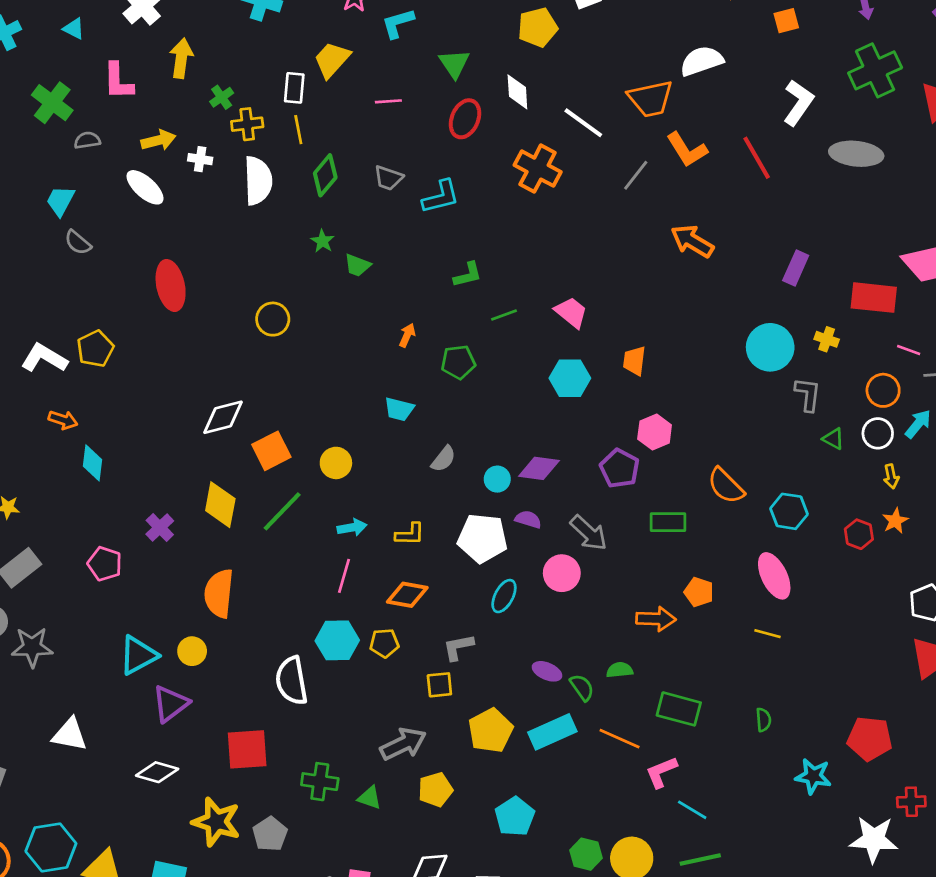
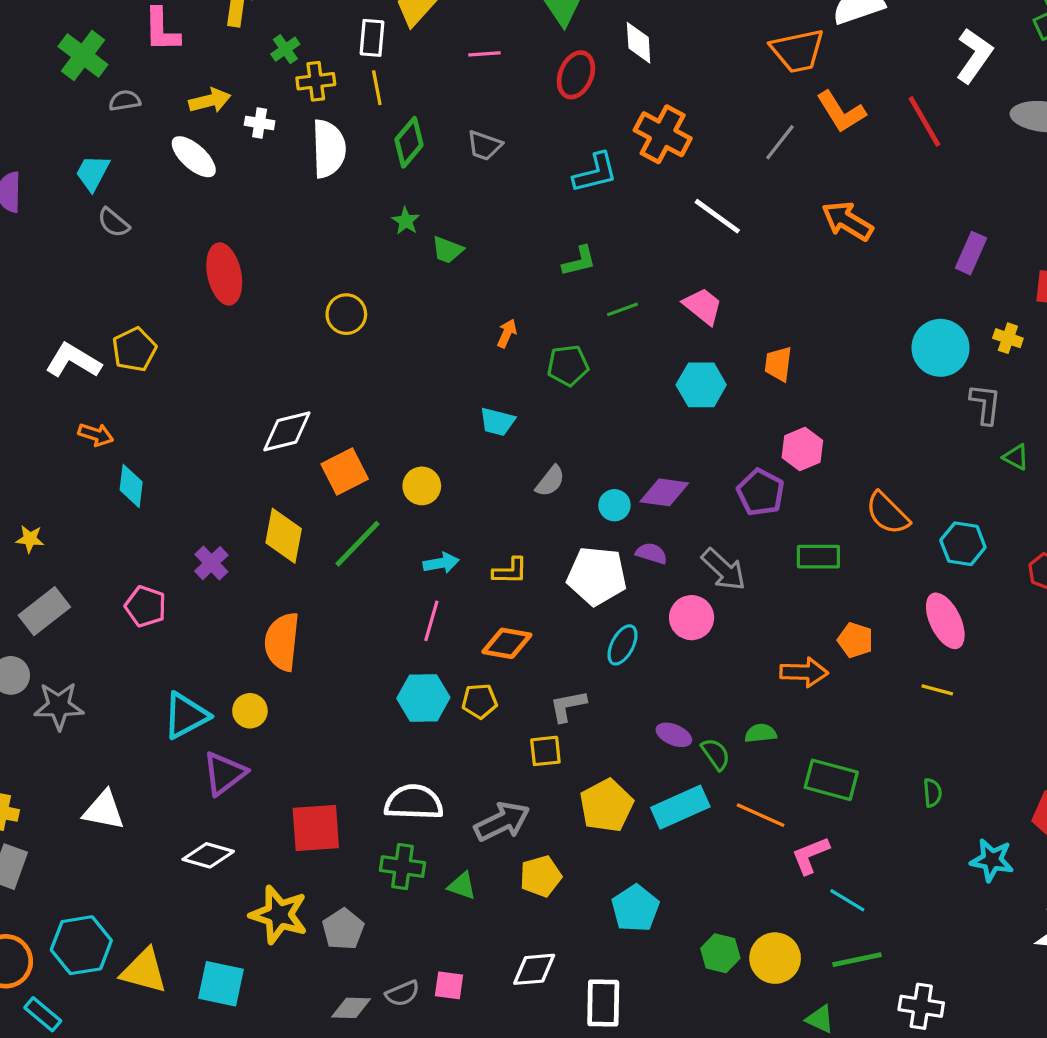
white line: (583, 123) -> (717, 216), moved
cyan L-shape: (441, 197) -> (595, 173), moved
white semicircle: (292, 681) -> (414, 802), moved, turned 102

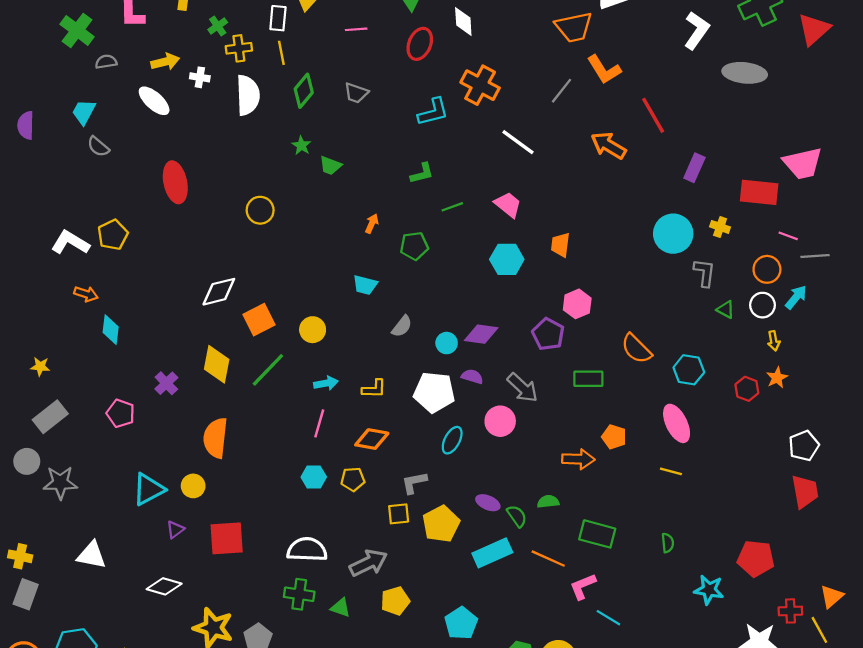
red line: (924, 121) -> (653, 115), moved
cyan hexagon: (423, 698) -> (314, 477), size x0.7
purple triangle: (224, 773) -> (175, 529), size x0.6
yellow pentagon: (606, 806) -> (441, 524), moved
red square: (316, 828) -> (227, 538), moved

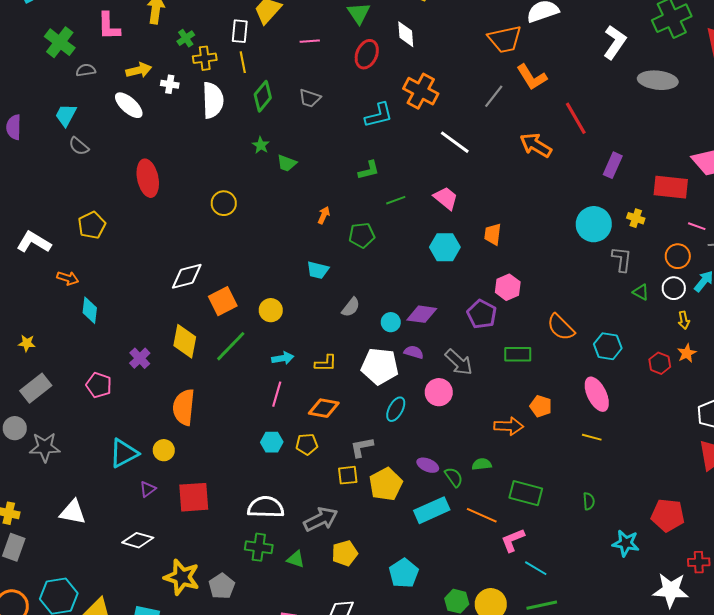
white L-shape: (70, 243) -> (34, 242), moved

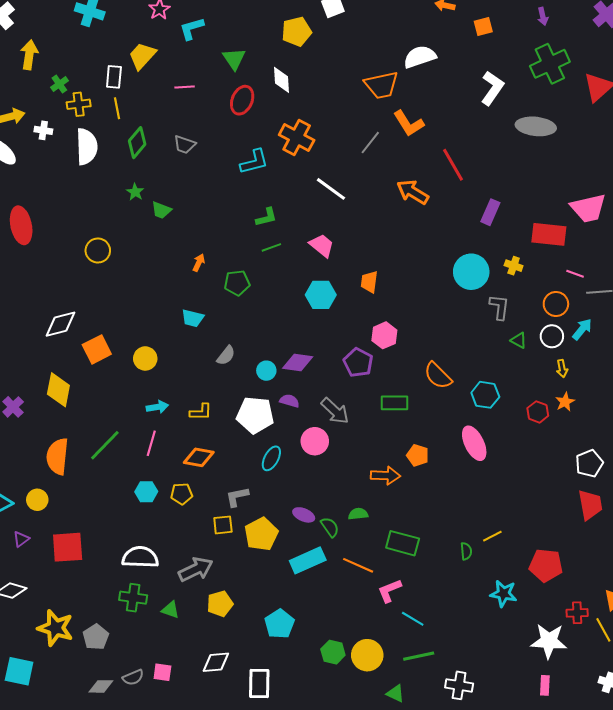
green L-shape: (369, 170) -> (266, 217), moved
green line: (231, 346) -> (105, 445), moved
yellow line: (592, 437) -> (492, 536), moved, turned -42

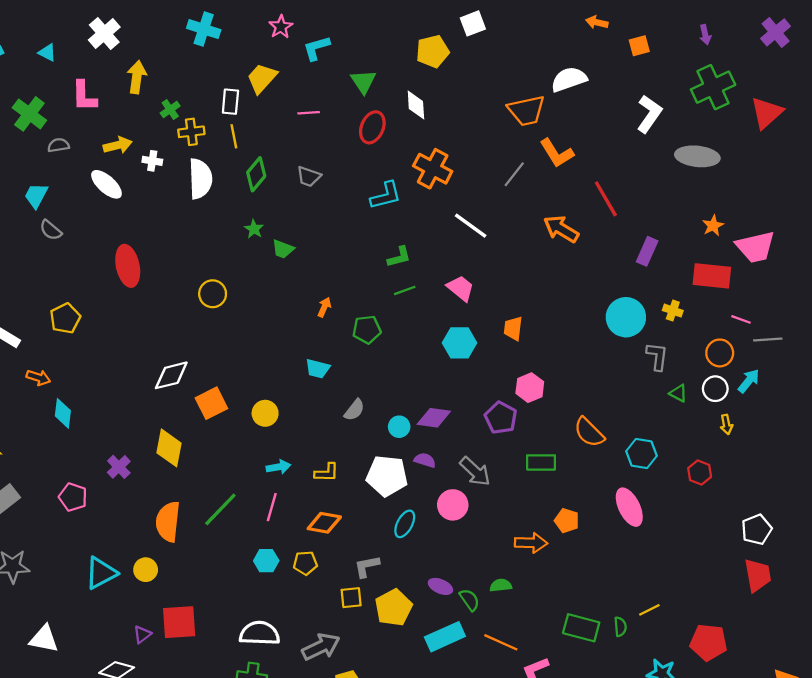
orange star: (565, 402) -> (713, 226), moved
purple triangle: (21, 539) -> (142, 634), moved
green rectangle: (403, 543) -> (581, 628), moved

